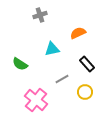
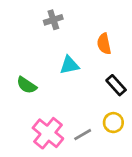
orange semicircle: (78, 33) -> (104, 44), turned -77
gray line: (62, 79) -> (83, 135), moved

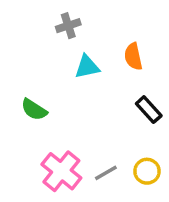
cyan triangle: (69, 65) -> (87, 67), moved
yellow circle: (113, 123) -> (147, 171), moved

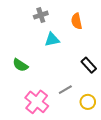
orange semicircle: (133, 56) -> (77, 21), moved
gray line: (106, 173) -> (65, 90), moved

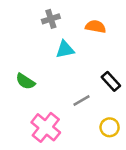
orange semicircle: (77, 21) -> (96, 27), turned 112
gray line: (65, 90) -> (82, 101), moved

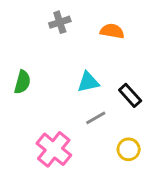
cyan triangle: (65, 49) -> (88, 82), moved
green semicircle: (25, 81) -> (22, 82), moved, turned -108

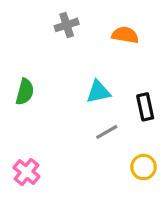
black rectangle: (130, 95) -> (145, 107), turned 30
pink cross: (54, 149) -> (26, 172), moved, size x0.7

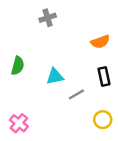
orange semicircle: (125, 35) -> (100, 42), moved, turned 150
cyan triangle: (98, 92) -> (55, 76), moved

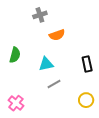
orange semicircle: (100, 42) -> (57, 35), moved
gray line: (76, 94) -> (54, 84), moved

